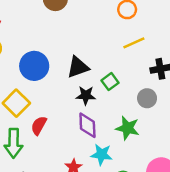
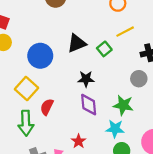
black triangle: (78, 67) -> (77, 43), moved
green square: (110, 82) -> (104, 49), moved
cyan star: (102, 154) -> (115, 129), moved

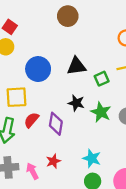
yellow square: (26, 89) -> (16, 97), turned 30
purple diamond: (89, 105) -> (56, 124), moved
green star: (123, 105) -> (101, 112), moved

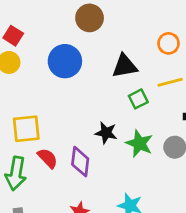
black triangle: (76, 66) -> (125, 66), moved
blue circle: (38, 69) -> (65, 61), moved
red semicircle: (31, 120) -> (48, 158), turned 98

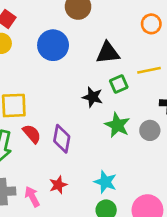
orange circle: (168, 43) -> (151, 24), moved
black star: (106, 133) -> (93, 97), moved

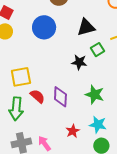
green star: (117, 125) -> (95, 95), moved
red star: (58, 185) -> (73, 131), moved

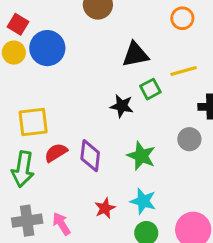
blue circle: (44, 27) -> (47, 48), moved
red semicircle: (37, 96) -> (56, 153), turned -77

